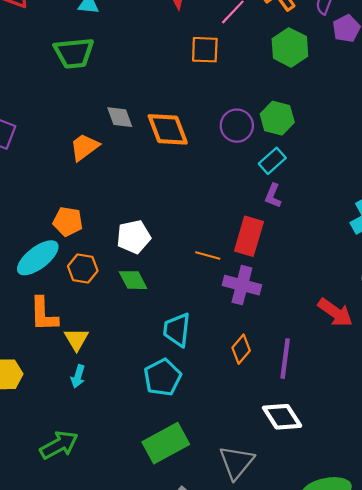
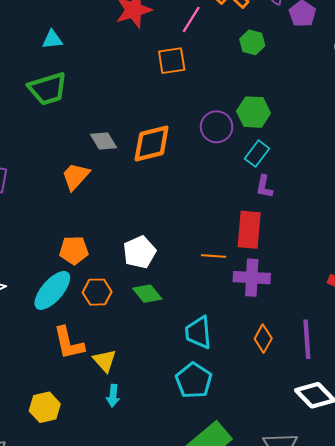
green hexagon: (290, 47) -> (252, 42), size x0.7
orange diamond: (168, 129) -> (152, 144), turned -72

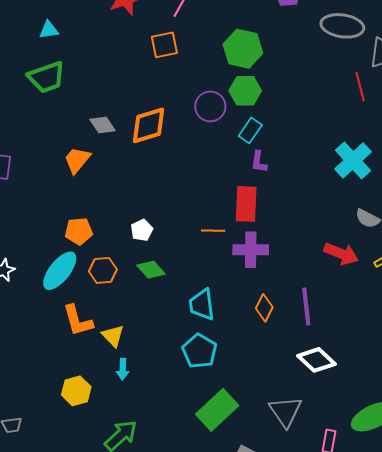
green hexagon: (252, 42) -> (243, 49), moved, size x1.6
white pentagon: (140, 252) -> (142, 230), size x0.7
yellow hexagon: (45, 407) -> (76, 391), moved

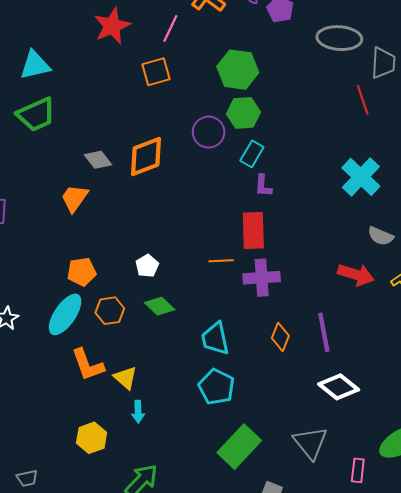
cyan triangle: (49, 30) -> (35, 65), size x1.5

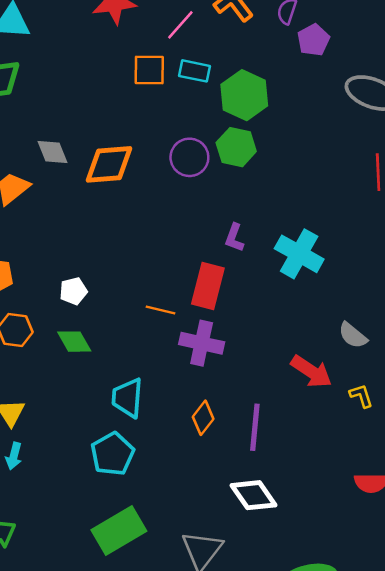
cyan rectangle: (252, 154) -> (194, 71), moved, turned 55
cyan cross: (361, 177) -> (299, 254), moved, turned -30

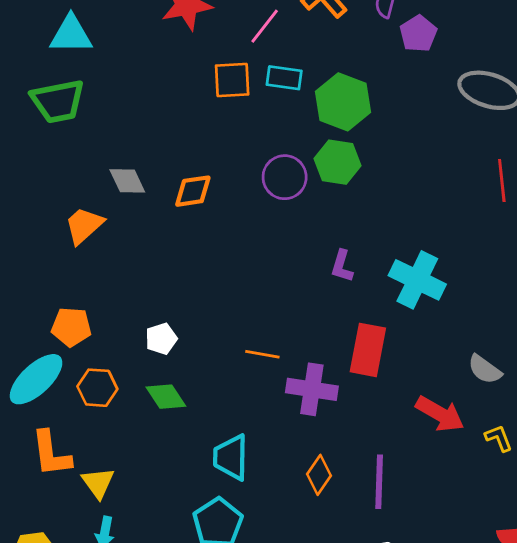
orange diamond: (109, 164) -> (193, 191), size x0.7
red rectangle: (208, 286) -> (368, 350), moved

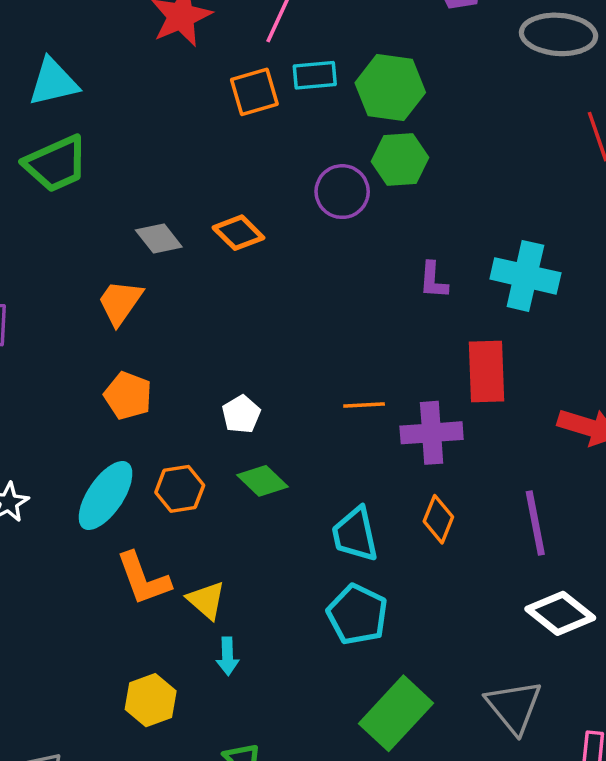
orange diamond: (193, 191) -> (238, 233), turned 66
orange pentagon: (71, 327) -> (128, 396), moved, turned 30
orange diamond: (319, 475) -> (438, 519), moved

